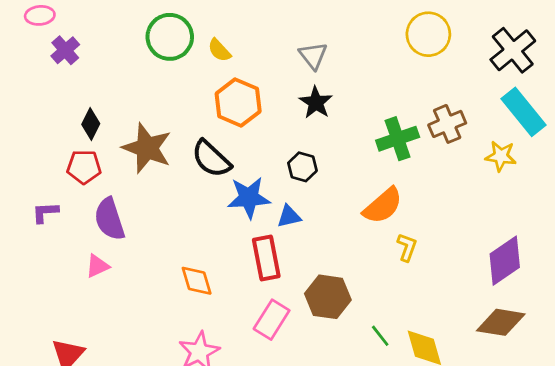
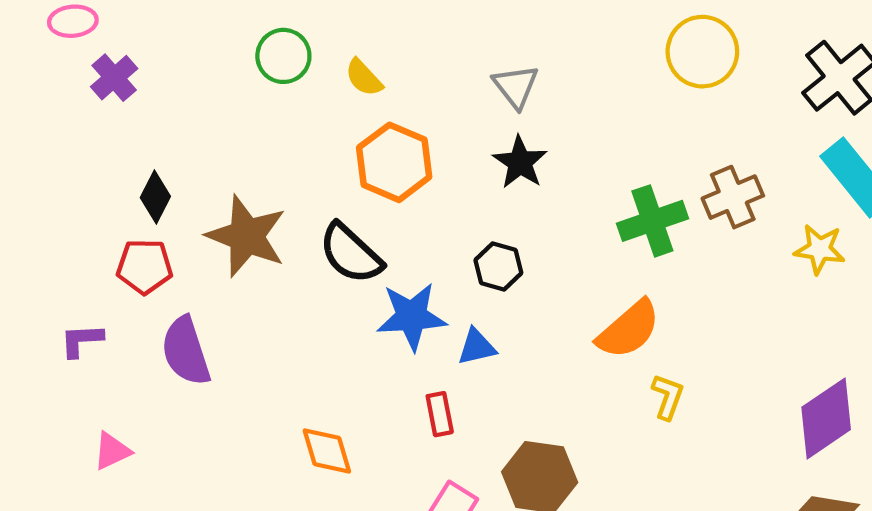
green circle: (170, 37) -> (283, 56), size x0.7
red rectangle: (266, 258) -> (440, 414), size x0.6
pink triangle: (97, 266) -> (112, 451), moved

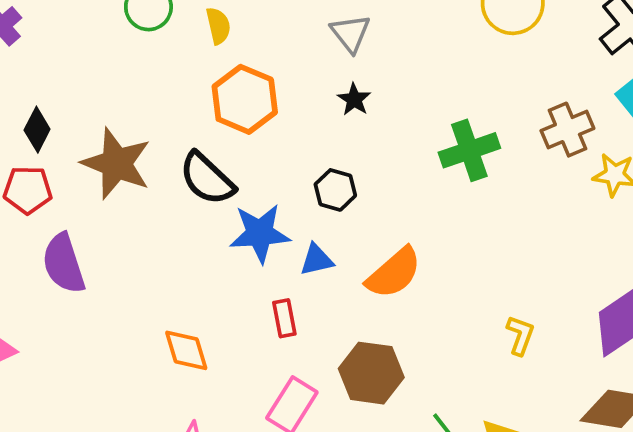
yellow semicircle: (364, 78) -> (218, 26), turned -150
black star: (520, 162) -> (354, 99), size x0.7
brown cross: (733, 197) -> (567, 130), moved
orange semicircle: (629, 329) -> (394, 273), moved
yellow L-shape: (668, 397) -> (520, 335), moved

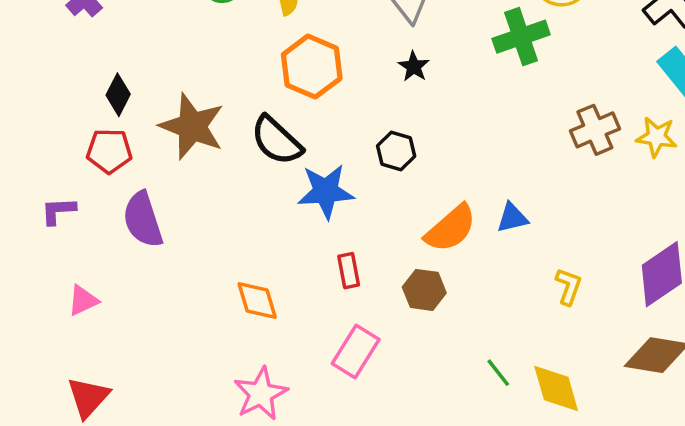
brown cross: (567, 130) -> (595, 130), moved
green cross: (469, 150) -> (521, 37), moved
blue triangle: (316, 260) -> (512, 218), moved
brown hexagon: (371, 373) -> (424, 290), moved, size x0.7

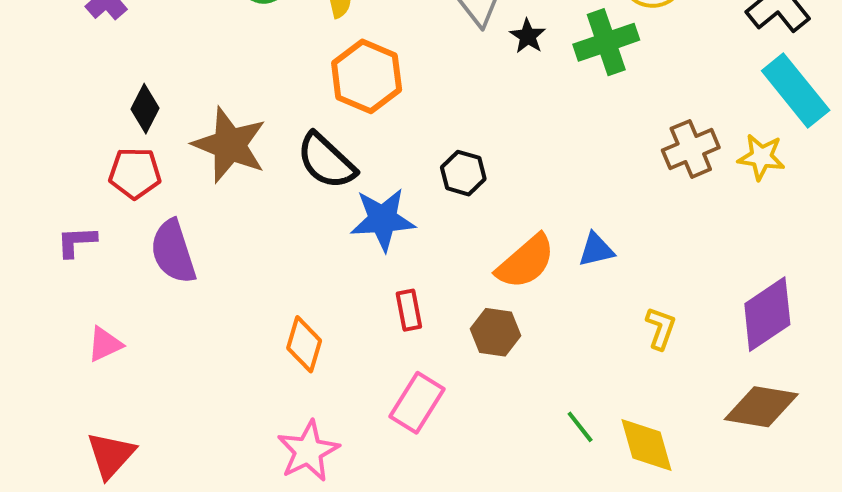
black star: (414, 67) -> (528, 36), moved
orange diamond: (257, 301) -> (304, 344), turned 33

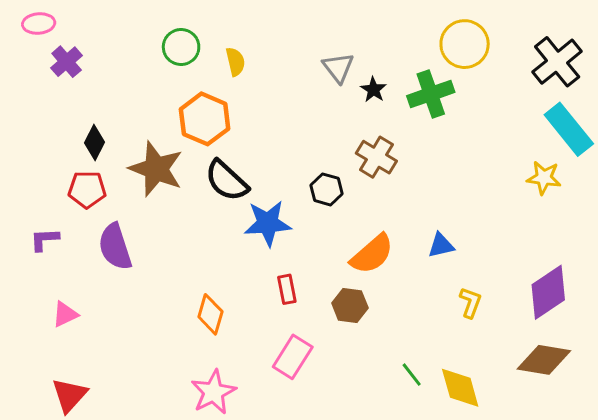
orange hexagon: (367, 76) -> (205, 119), moved
brown cross: (691, 149) -> (376, 157), moved, turned -36
blue triangle: (596, 250) -> (441, 245), moved

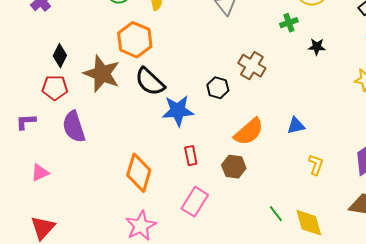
black star: (373, 90) -> (317, 47), moved, turned -30
green cross: (431, 94) -> (289, 23), size x0.6
orange diamond: (210, 314) -> (139, 173), size x1.4

